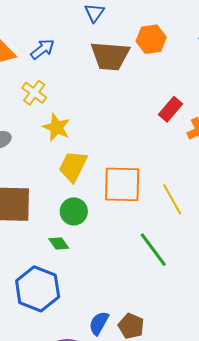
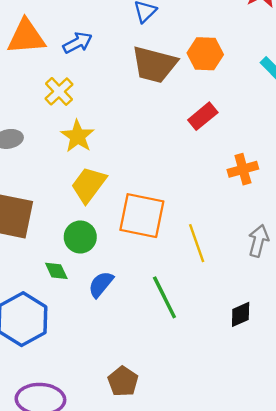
red rectangle: (171, 109) -> (203, 116), moved
blue semicircle: (99, 323) -> (101, 284), moved

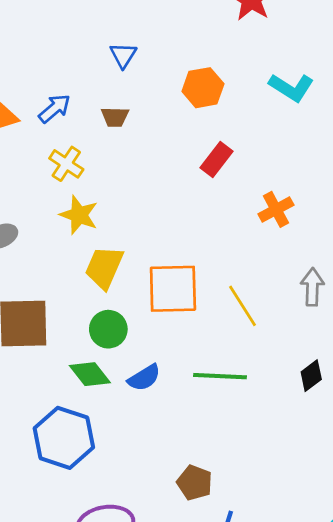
brown trapezoid: (154, 64) -> (115, 117), moved, size x0.5
yellow cross: (59, 91) -> (66, 164), moved
green diamond: (56, 271) -> (90, 374), size x1.4
blue semicircle: (101, 284) -> (144, 378), turned -148
green line: (164, 297) -> (220, 376), turned -48

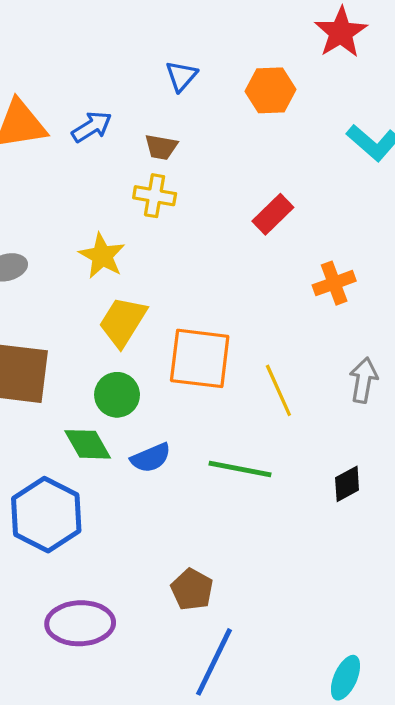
orange hexagon: (203, 88) -> (270, 90), moved
yellow cross: (66, 164) -> (155, 196), moved, turned -32

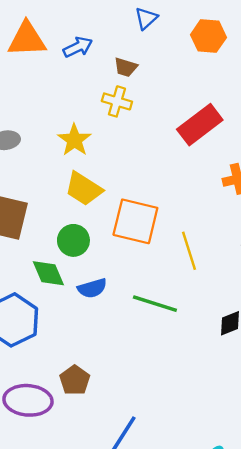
red rectangle: (273, 214) -> (200, 125), size x1.5
yellow trapezoid: (123, 322) -> (84, 189), turned -96
brown pentagon: (192, 590) -> (75, 380), moved

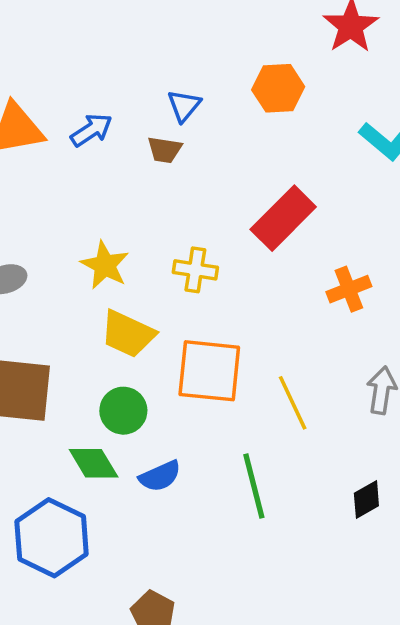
blue triangle: (146, 18) -> (184, 106), moved
yellow cross: (117, 101) -> (195, 270), moved
green line: (155, 304) -> (254, 486), turned 66

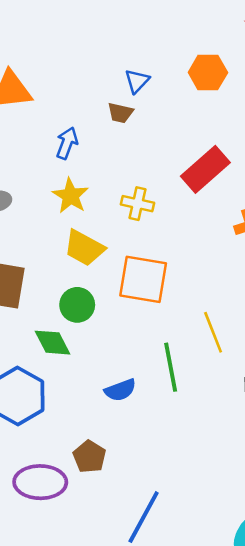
blue arrow: (91, 130) -> (67, 143), moved, turned -40
yellow line: (293, 403) -> (213, 332), moved
blue semicircle: (160, 476) -> (120, 390), moved

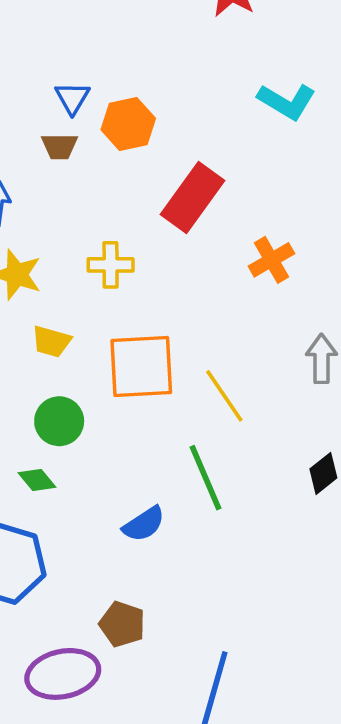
orange hexagon: (208, 72) -> (128, 124), moved
yellow trapezoid: (84, 248) -> (51, 341), size x0.7
yellow line: (213, 332) -> (224, 396), moved
green diamond: (52, 343) -> (37, 480), size x0.7

